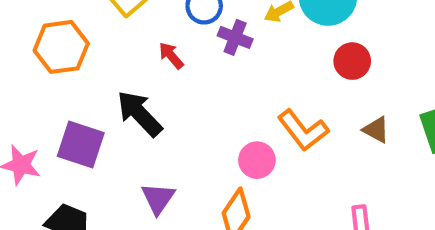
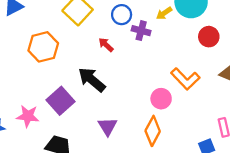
purple square: (81, 144) -> (60, 101), turned 36

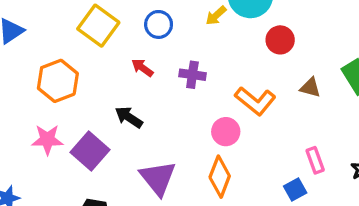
purple cross: (141, 31) -> (192, 75), moved
black arrow: (92, 80) -> (129, 117), size x0.7
pink star: (28, 116) -> (47, 140), moved
purple triangle: (107, 126) -> (158, 178), size x1.4

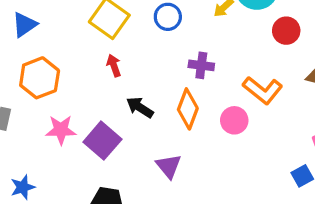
red arrow: (142, 68) -> (114, 66), moved, turned 35
orange hexagon: (58, 81) -> (40, 78), moved
orange diamond: (220, 177) -> (188, 109), moved
purple triangle: (158, 178) -> (169, 166), size x0.7

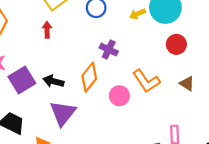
black arrow: (140, 107) -> (53, 81), moved, turned -36
purple triangle: (169, 166) -> (63, 113), size x1.4

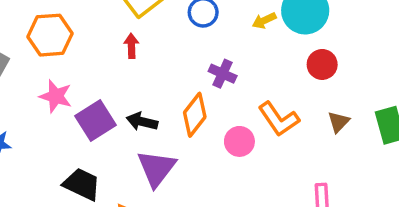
brown triangle: (187, 84) -> (339, 122), turned 42

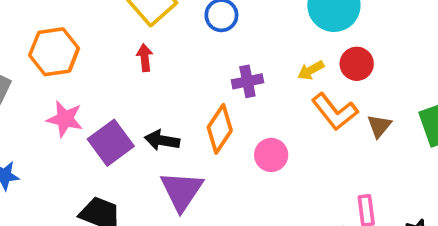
yellow arrow: (264, 20) -> (311, 70), moved
purple cross: (223, 74) -> (247, 81), turned -32
orange L-shape: (279, 119) -> (335, 112), moved

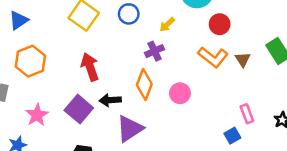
red arrow: (145, 58) -> (90, 67), moved, size x1.6
yellow arrow: (311, 70) -> (167, 25), moved
pink star: (65, 119) -> (37, 115), moved, turned -30
purple triangle: (182, 191) -> (130, 129), turned 36

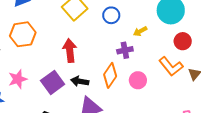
pink circle: (180, 93) -> (138, 80), moved

